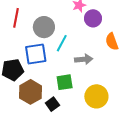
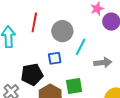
blue square: (36, 54) -> (55, 58), size x0.6
green square: (65, 82) -> (74, 86), moved

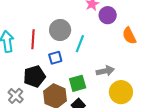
red line: (34, 22) -> (33, 39), moved
gray arrow: (103, 63) -> (105, 71), moved

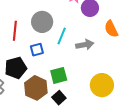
gray arrow: (105, 71) -> (85, 45), moved

